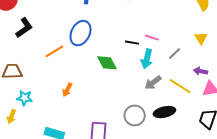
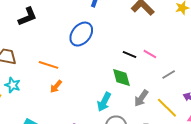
orange line: (54, 51) -> (49, 65), moved, turned 36
cyan arrow: (147, 59) -> (104, 102), moved
green diamond: (107, 63) -> (121, 77), moved
gray arrow: (153, 83) -> (141, 98), turned -30

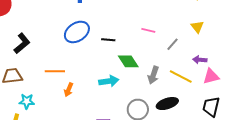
black L-shape: (27, 17) -> (22, 43), moved
blue ellipse: (81, 34) -> (77, 32), turned 35
black line: (129, 55) -> (108, 40), moved
cyan arrow: (104, 102) -> (109, 81), moved, turned -108

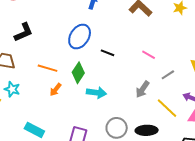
blue ellipse: (77, 32) -> (80, 37), turned -40
green diamond: (128, 61) -> (78, 73), moved, turned 50
gray arrow: (153, 75) -> (142, 89), moved

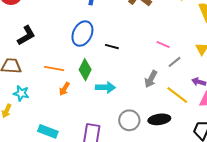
pink line: (149, 55) -> (163, 44), moved

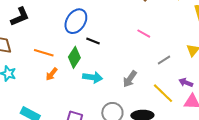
pink line: (163, 44) -> (144, 34), moved
black line: (112, 47) -> (93, 41), moved
gray arrow: (151, 79) -> (130, 79), moved

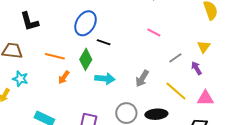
black L-shape: (20, 17) -> (29, 21), turned 100
purple arrow: (186, 83) -> (196, 68), moved, turned 40

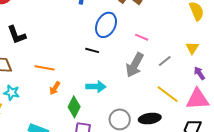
blue ellipse: (86, 23) -> (106, 25), moved
green diamond: (86, 59) -> (74, 107), moved
purple arrow: (196, 68) -> (199, 73), moved
gray arrow: (142, 78) -> (135, 65), moved, size x1.4
pink triangle: (205, 98) -> (197, 99), size x1.4

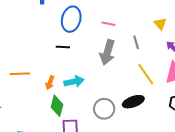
gray line: (165, 61) -> (136, 42), turned -56
orange arrow: (55, 88) -> (50, 83), moved
yellow line: (168, 94) -> (146, 74), turned 30

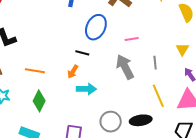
pink line: (109, 24) -> (132, 39), turned -32
gray arrow: (107, 52) -> (125, 67), turned 125
orange arrow: (50, 83) -> (73, 72), moved
green diamond: (57, 106) -> (39, 101), moved

